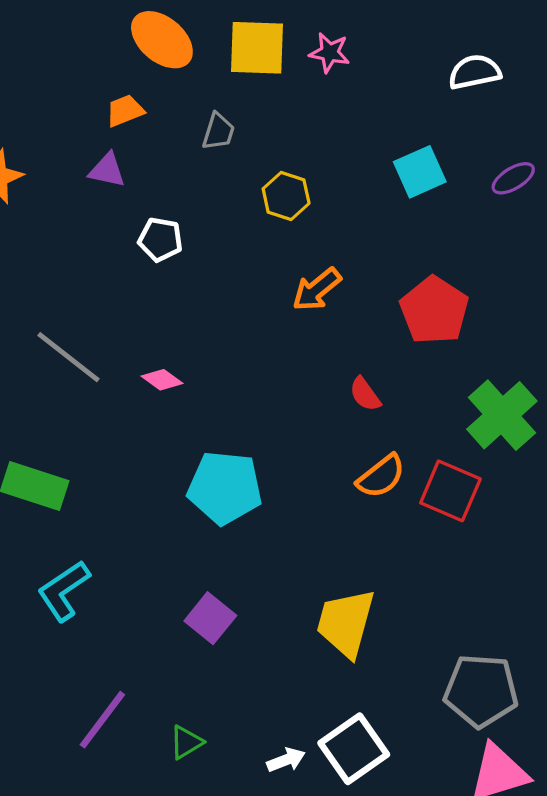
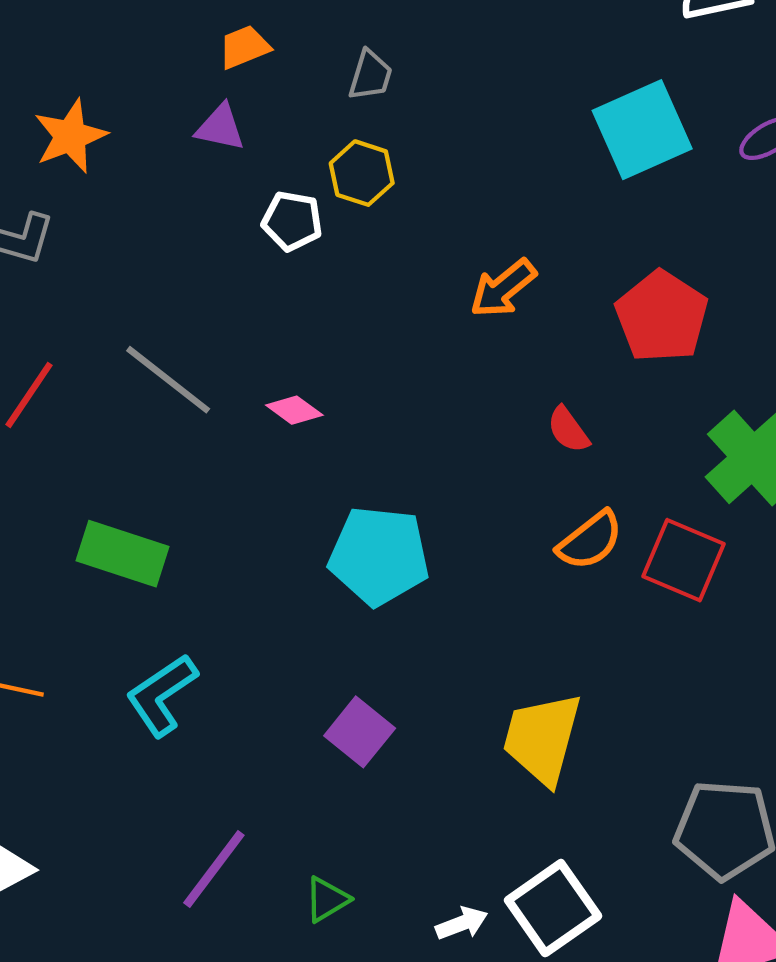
cyan square: (420, 172) -> (642, 130), size x1.4
yellow hexagon: (286, 196) -> (362, 173), moved

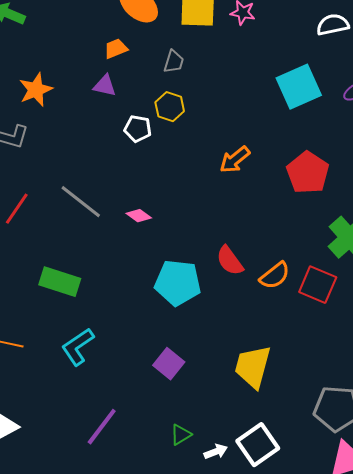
red semicircle: (568, 430) -> (230, 261), moved, size x1.4
green triangle: (327, 899) -> (181, 435), moved

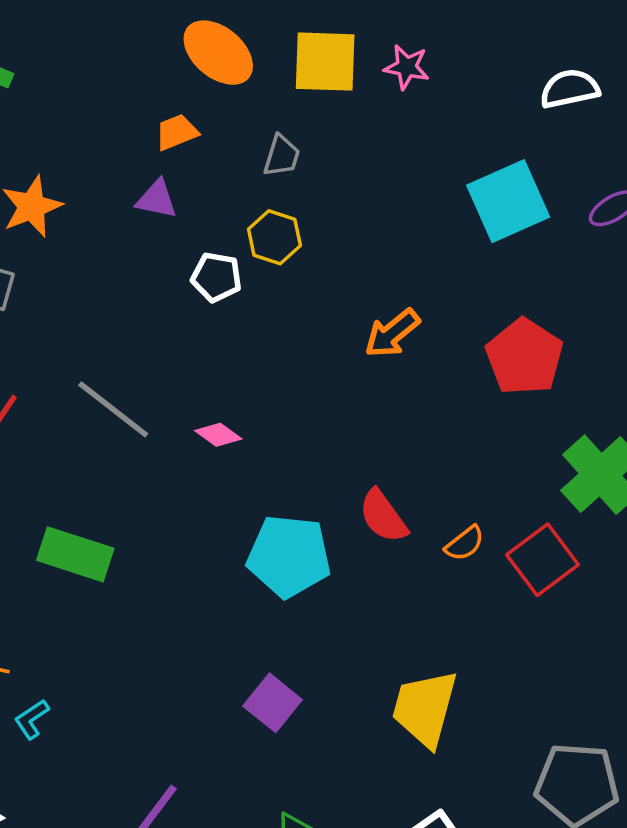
orange semicircle: (275, 276) -> (465, 543), size x0.7
red square: (318, 285) -> (542, 560), turned 30
cyan L-shape: (78, 347) -> (32, 719), moved, size x0.6

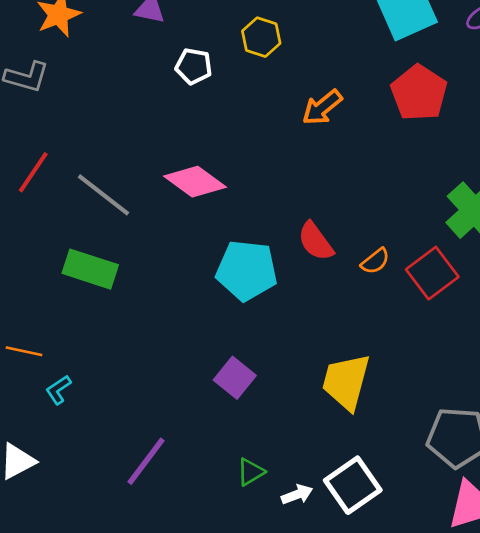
yellow hexagon: (274, 237) -> (261, 37), moved
red pentagon: (524, 357) -> (419, 93), moved
gray line: (113, 409) -> (104, 195), moved
pink diamond: (218, 435) -> (195, 182), size x1.8

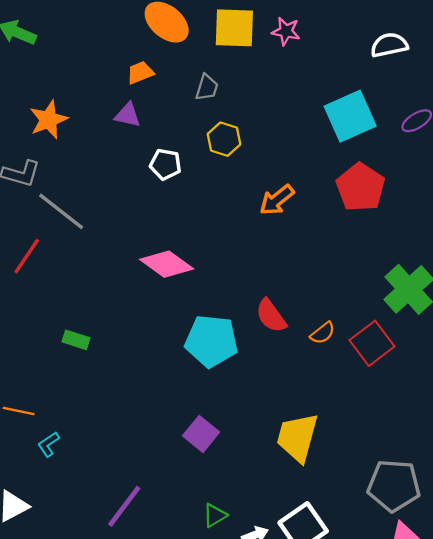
gray line: (104, 195) -> (61, 211), moved
green rectangle: (90, 269) -> (76, 340), size x0.6

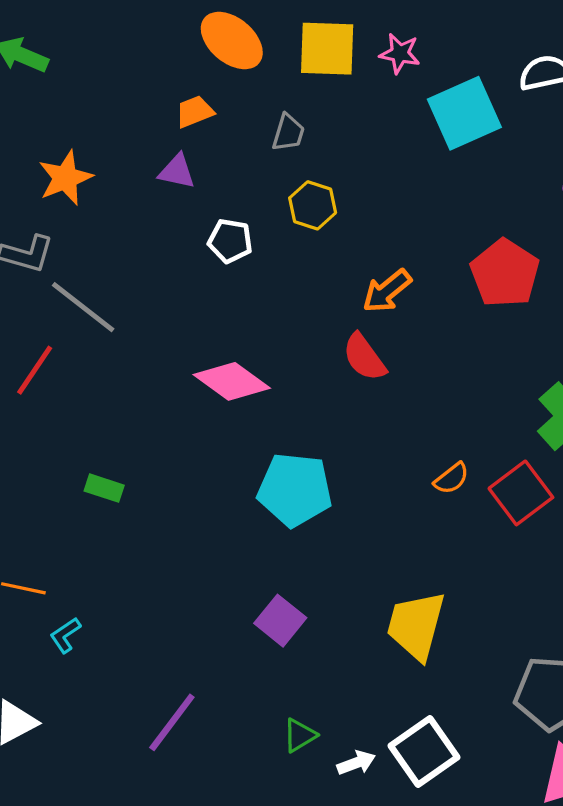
cyan square: (350, 116) -> (464, 113), moved
red semicircle: (271, 316) -> (364, 357), moved

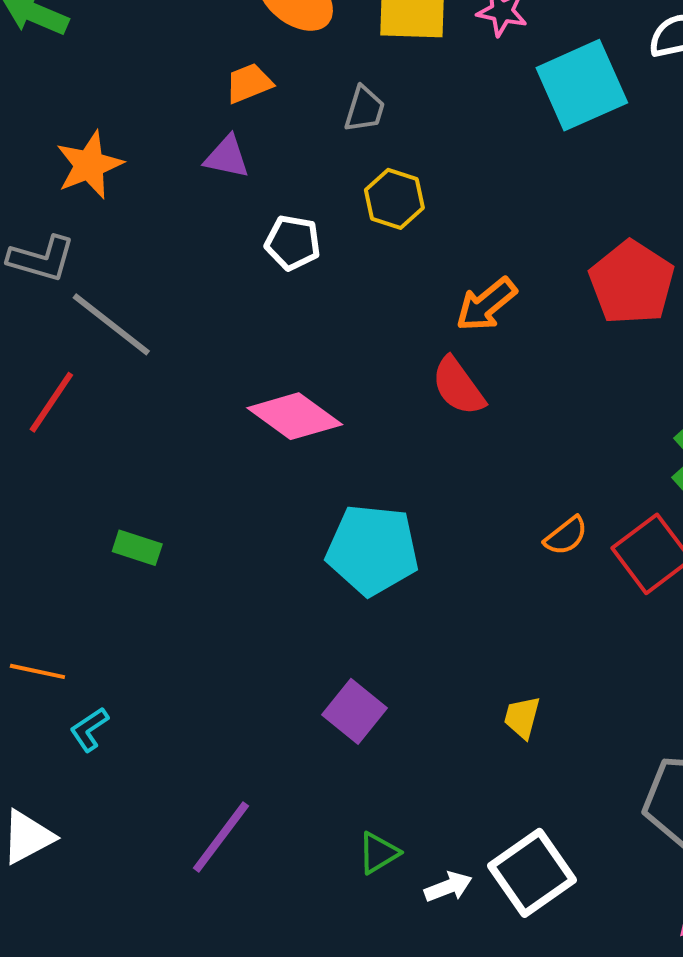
yellow trapezoid: (416, 625) -> (522, 717), size x0.5

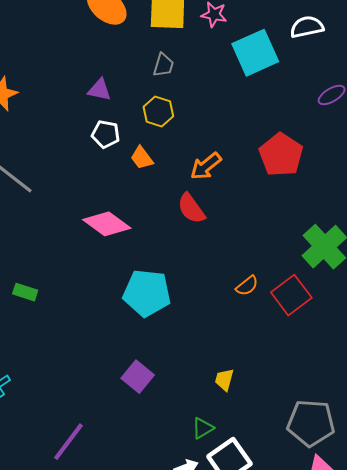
orange trapezoid: (249, 83) -> (142, 158), moved, turned -105
gray trapezoid: (364, 109) -> (163, 65), moved
purple triangle: (227, 157) -> (99, 90), moved
green triangle: (378, 853) -> (203, 428), moved

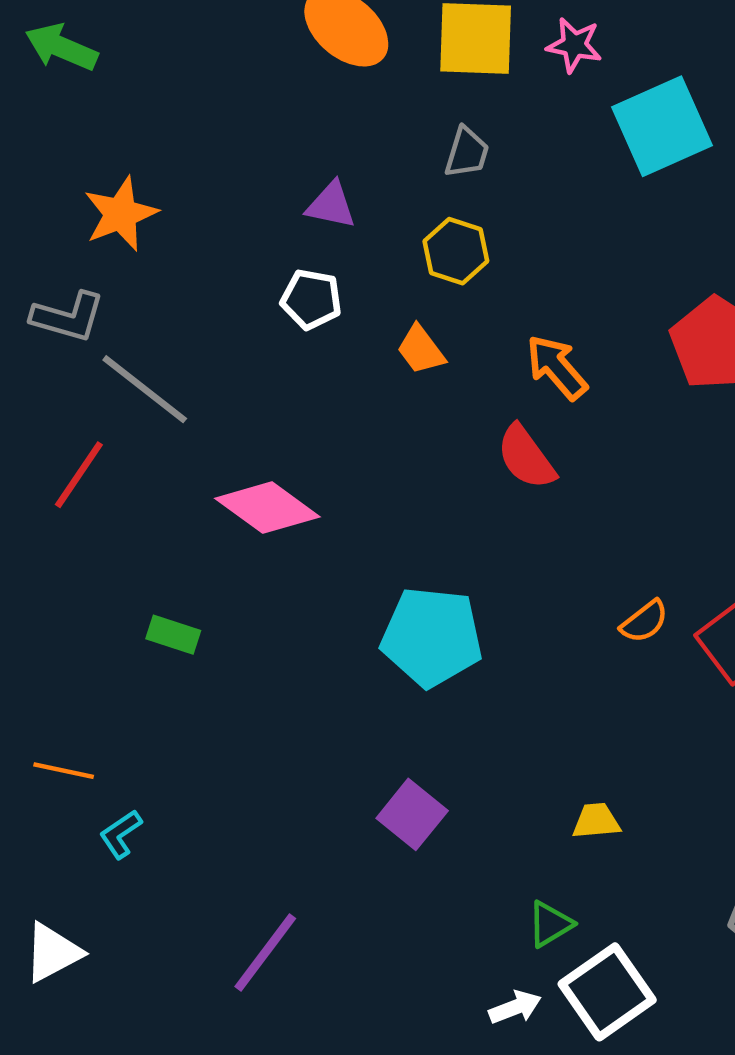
white pentagon: (106, 134) -> (311, 299), moved
orange arrow: (206, 166) -> (557, 367), turned 88
pink diamond: (107, 224) -> (267, 508), moved
yellow trapezoid: (224, 380) -> (596, 821), turned 70

